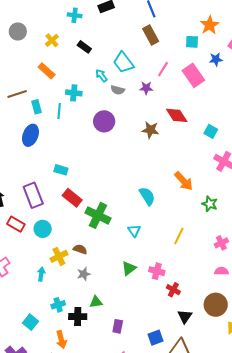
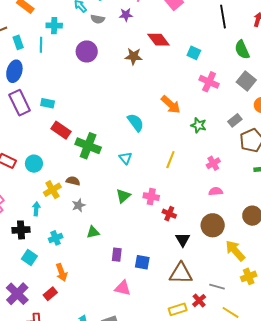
purple rectangle: (33, 195) -> (20, 103), moved
black cross: (78, 317) -> (21, 230), moved
blue square: (156, 338) -> (142, 262), moved, turned 35

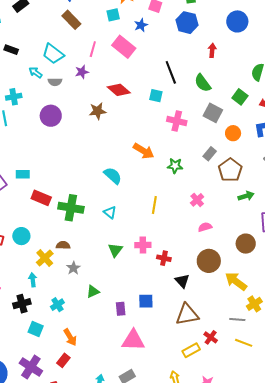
black line: (223, 17) -> (171, 72), moved
blue square: (142, 262) -> (146, 301), moved
gray line: (217, 287) -> (237, 319), moved
pink triangle: (123, 288) -> (133, 340), size x1.4

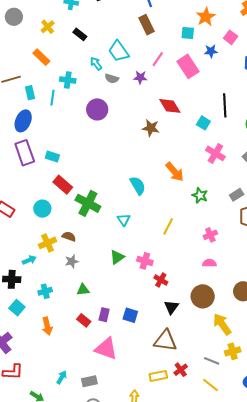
brown star: (98, 111) -> (151, 128), moved
cyan circle: (21, 236) -> (42, 209), moved
cyan arrow: (33, 280) -> (29, 260), turned 56
red rectangle: (63, 360) -> (84, 320), moved, turned 72

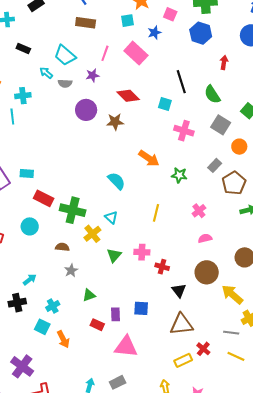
brown rectangle: (147, 25) -> (86, 23), turned -42
purple circle: (97, 109) -> (86, 110), moved
yellow cross: (48, 243) -> (92, 234), moved
cyan square: (17, 308) -> (42, 327), moved

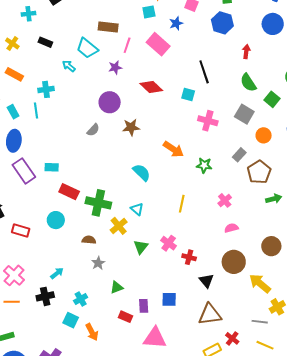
brown rectangle: (86, 23) -> (108, 27), moved
gray semicircle: (65, 83) -> (93, 130), moved, turned -48
green semicircle: (212, 94) -> (248, 83), moved
brown star: (115, 122) -> (131, 127), moved
pink cross: (142, 252) -> (169, 243), turned 35

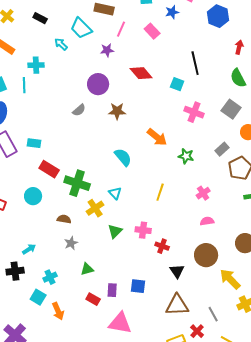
pink rectangle: (158, 44) -> (152, 31), size x0.7
pink cross: (169, 243) -> (143, 230), turned -35
gray line: (260, 322) -> (213, 314), moved, turned 49

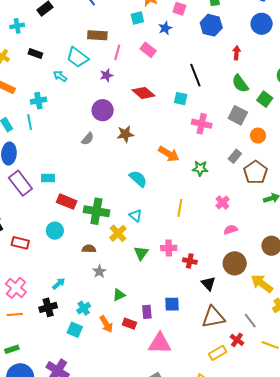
orange arrow: (58, 311) -> (106, 324), moved

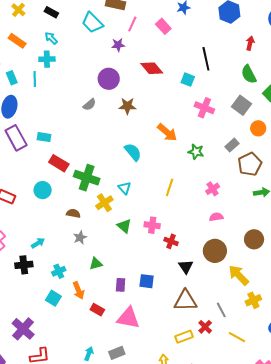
cyan arrow: (60, 76) -> (51, 38), moved
green triangle: (141, 253) -> (124, 226), turned -35
red rectangle: (129, 324) -> (97, 310), moved
cyan square: (75, 330) -> (53, 298), moved

